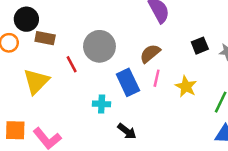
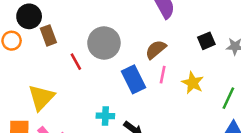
brown rectangle: (45, 38) -> (48, 35), turned 60
yellow triangle: (36, 81) -> (41, 97), moved
cyan cross: (102, 104) -> (105, 116), moved

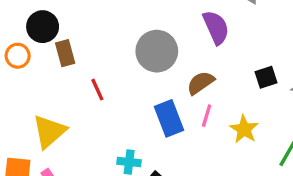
gray circle: (104, 43) -> (157, 51), moved

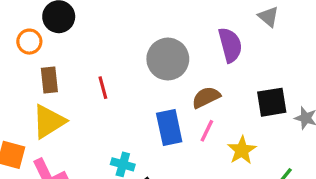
brown rectangle: (65, 53) -> (49, 80), moved
black square: (266, 77) -> (272, 102), size x1.4

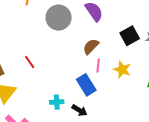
gray circle: (168, 59) -> (59, 18), moved
blue rectangle: (169, 128) -> (86, 85), moved

